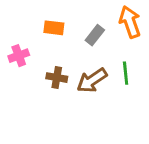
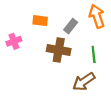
brown cross: (57, 78) -> (59, 50), moved, size x1.5
brown arrow: (92, 80) -> (84, 82), moved

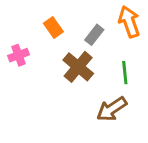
orange rectangle: (40, 21) -> (53, 27), turned 48
brown cross: (59, 50) -> (78, 67), turned 30

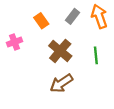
gray rectangle: (94, 35) -> (72, 16), moved
brown arrow: (112, 109) -> (61, 83), moved

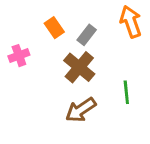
gray rectangle: (72, 16) -> (87, 35), moved
green line: (96, 55) -> (126, 92), moved

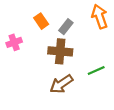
brown cross: (79, 67) -> (60, 51), turned -35
green line: (126, 92) -> (96, 71), turned 72

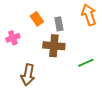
gray rectangle: (66, 27) -> (59, 24), turned -48
brown arrow: (61, 84) -> (28, 75), moved, turned -45

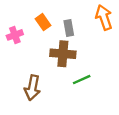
pink cross: (13, 38) -> (15, 35), moved
green line: (86, 63) -> (82, 80), moved

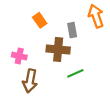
gray rectangle: (69, 28) -> (72, 30), moved
pink cross: (15, 35) -> (19, 56), moved, turned 32

